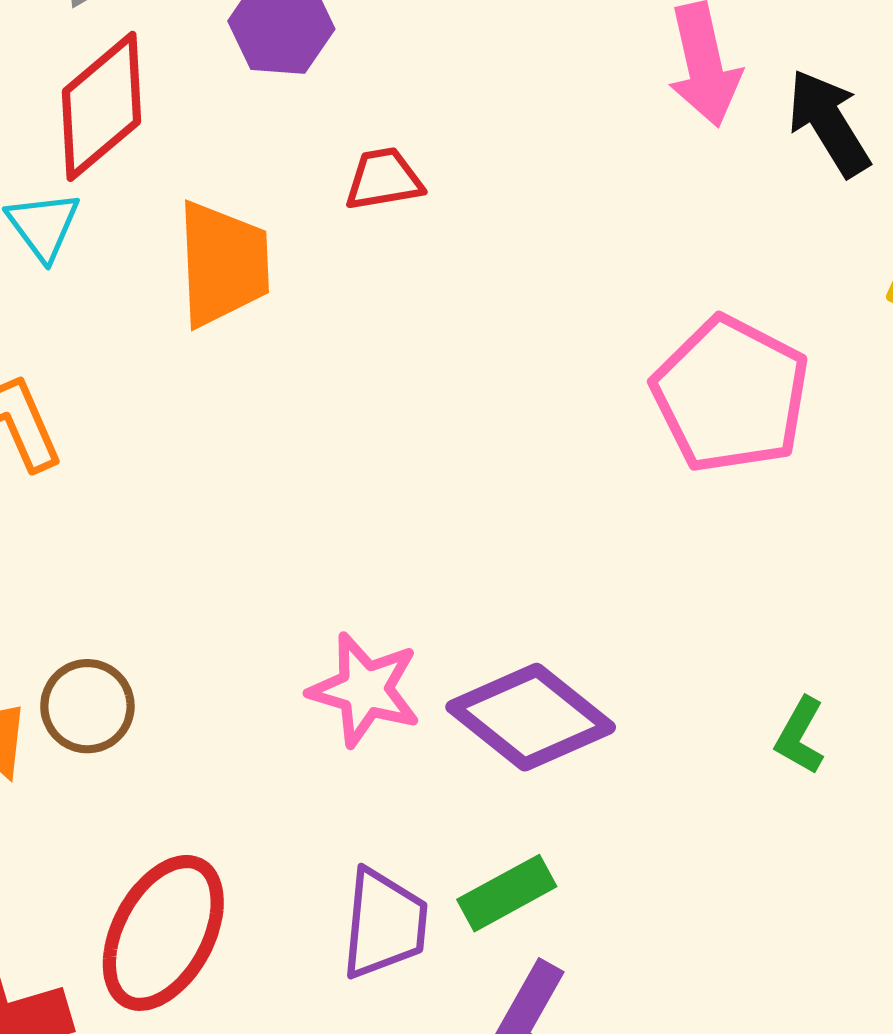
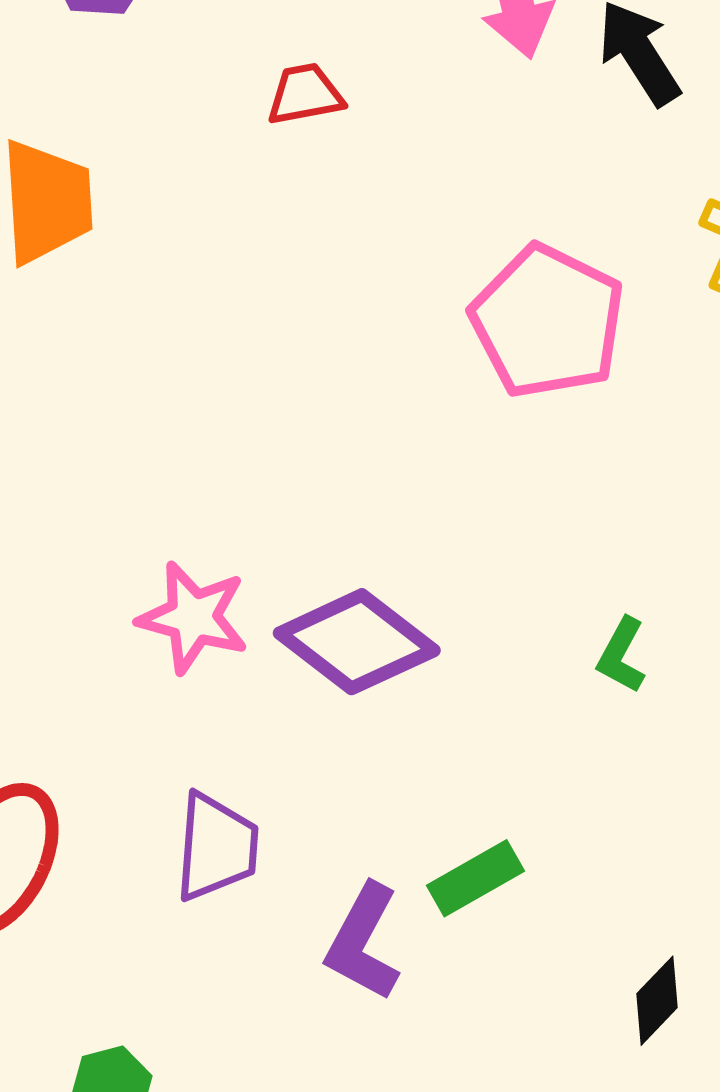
red trapezoid: (384, 179) -> (305, 94), moved
green rectangle: (507, 893) -> (476, 878), moved

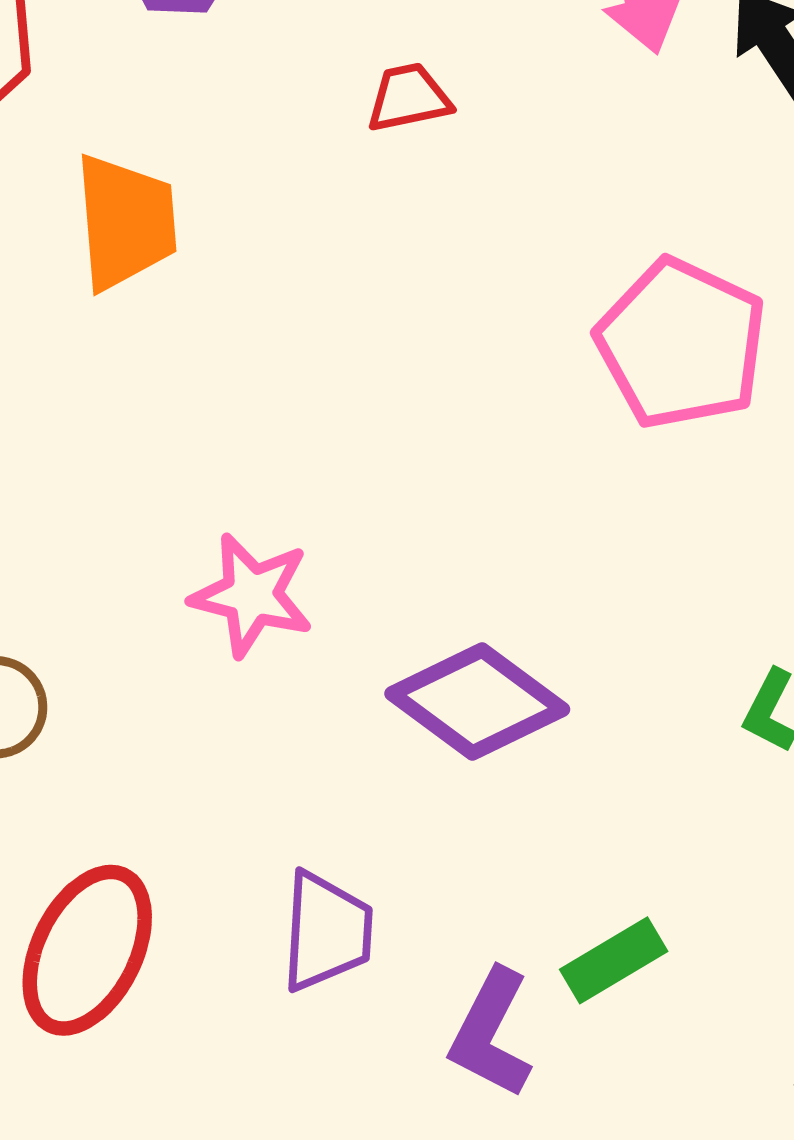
pink star: (193, 618) -> (252, 595), moved

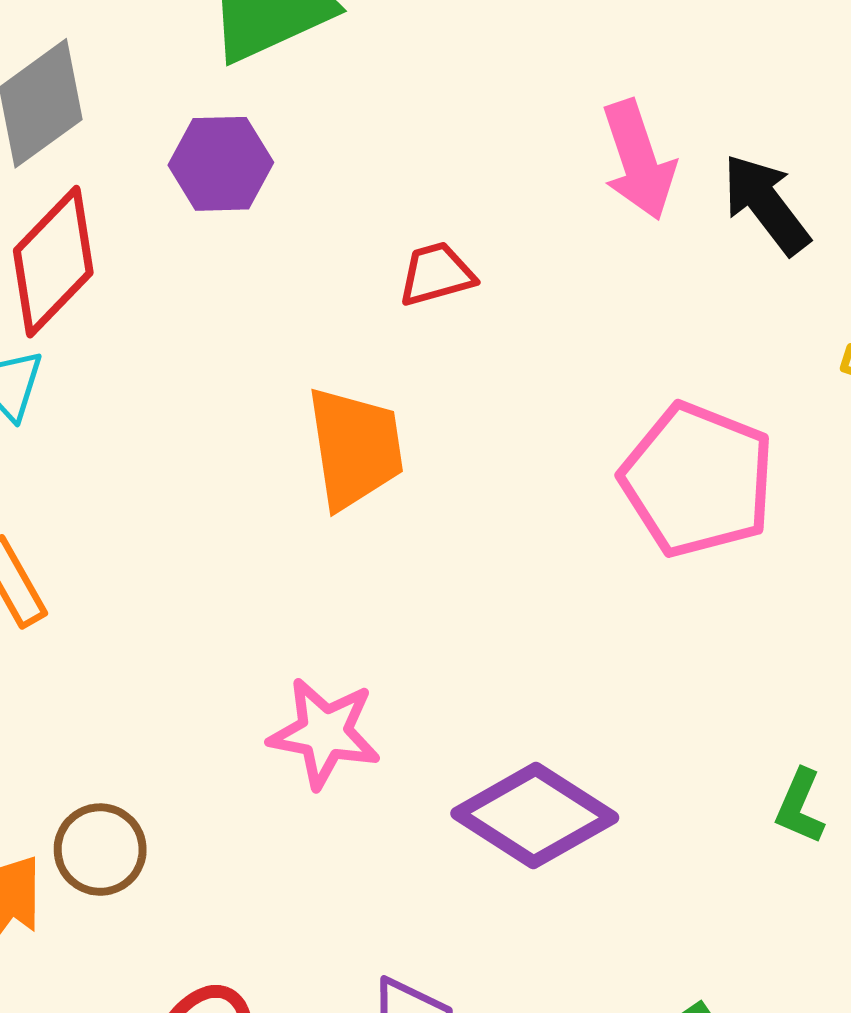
orange trapezoid: (125, 222) -> (355, 448), moved

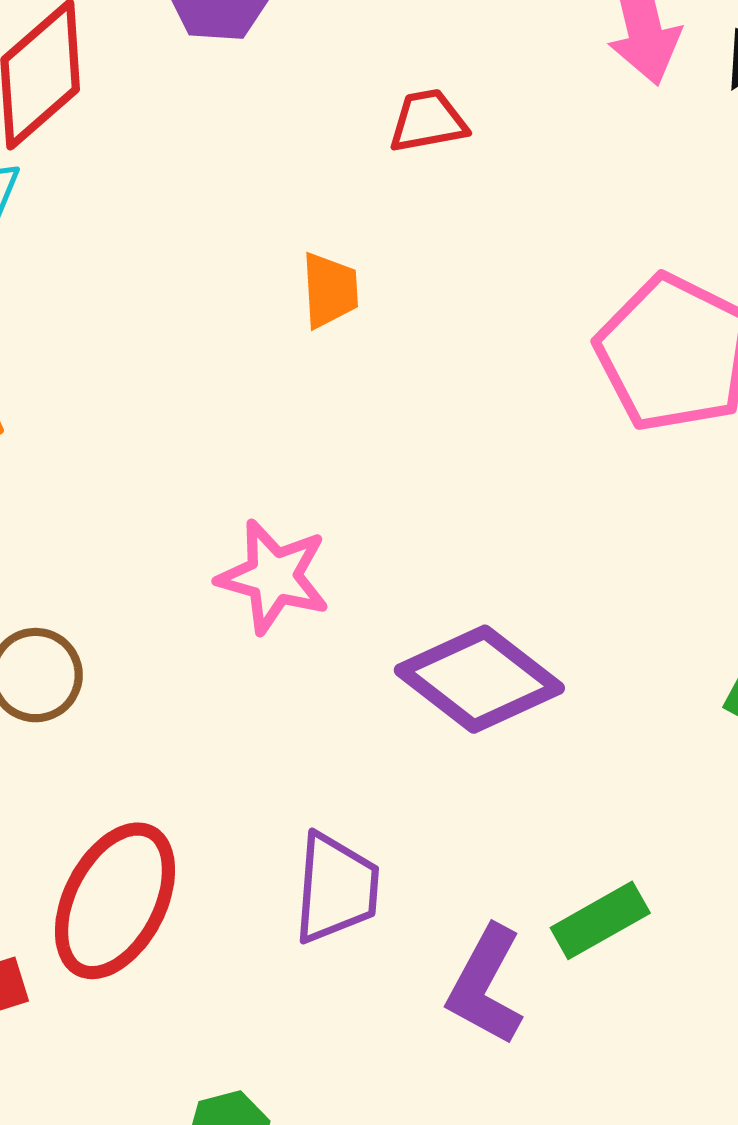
orange trapezoid: (355, 448) -> (330, 290), size x0.6

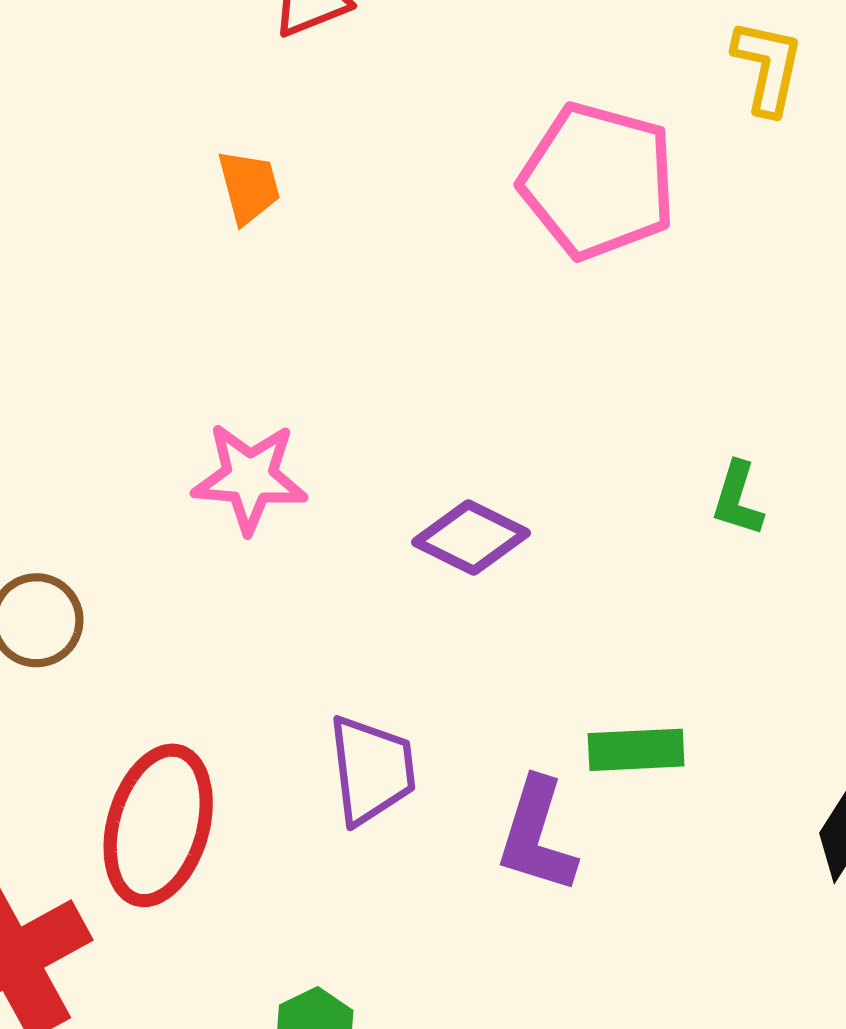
purple diamond: (479, 679) -> (471, 538), size x0.7
green rectangle: (600, 920) -> (636, 750), turned 38

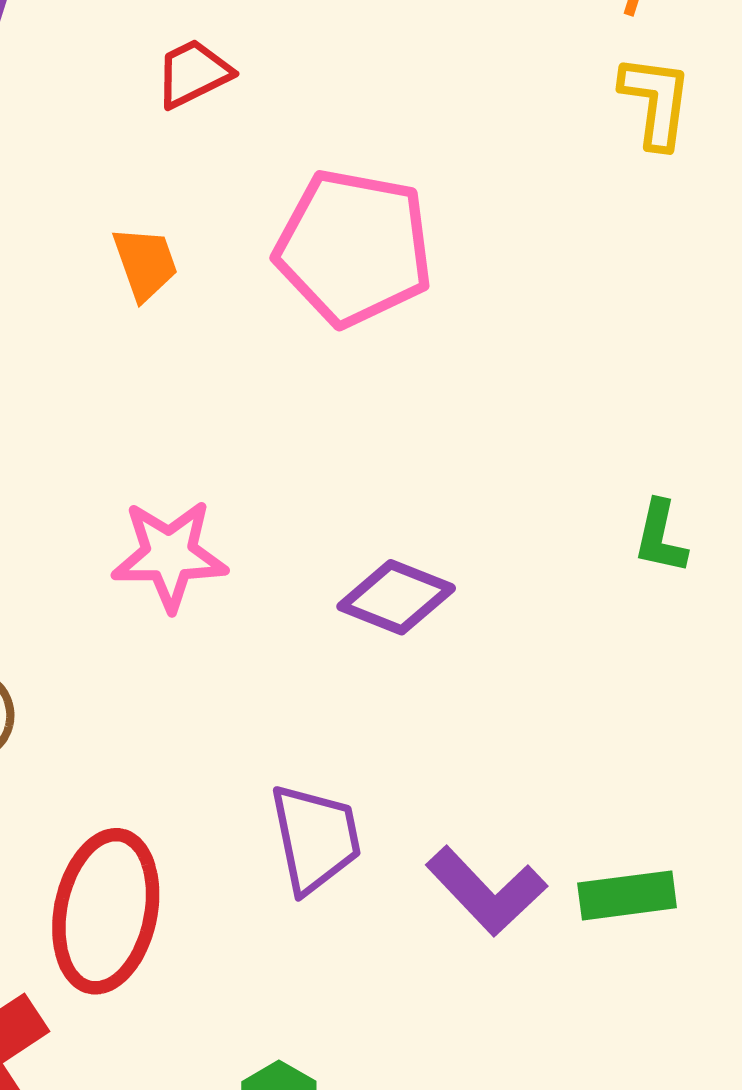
pink pentagon: (598, 181) -> (354, 248), moved
green rectangle: (636, 750) -> (627, 895), moved
purple L-shape: (537, 836) -> (486, 891), turned -56

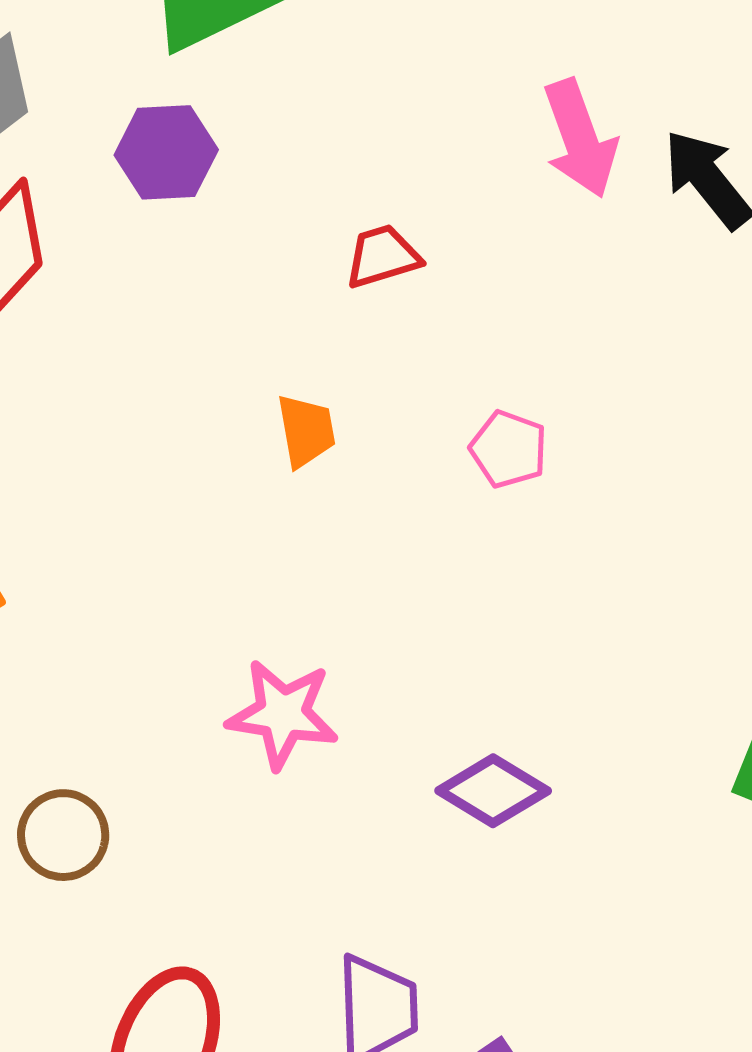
pink pentagon: (354, 248) -> (509, 449), size x0.5

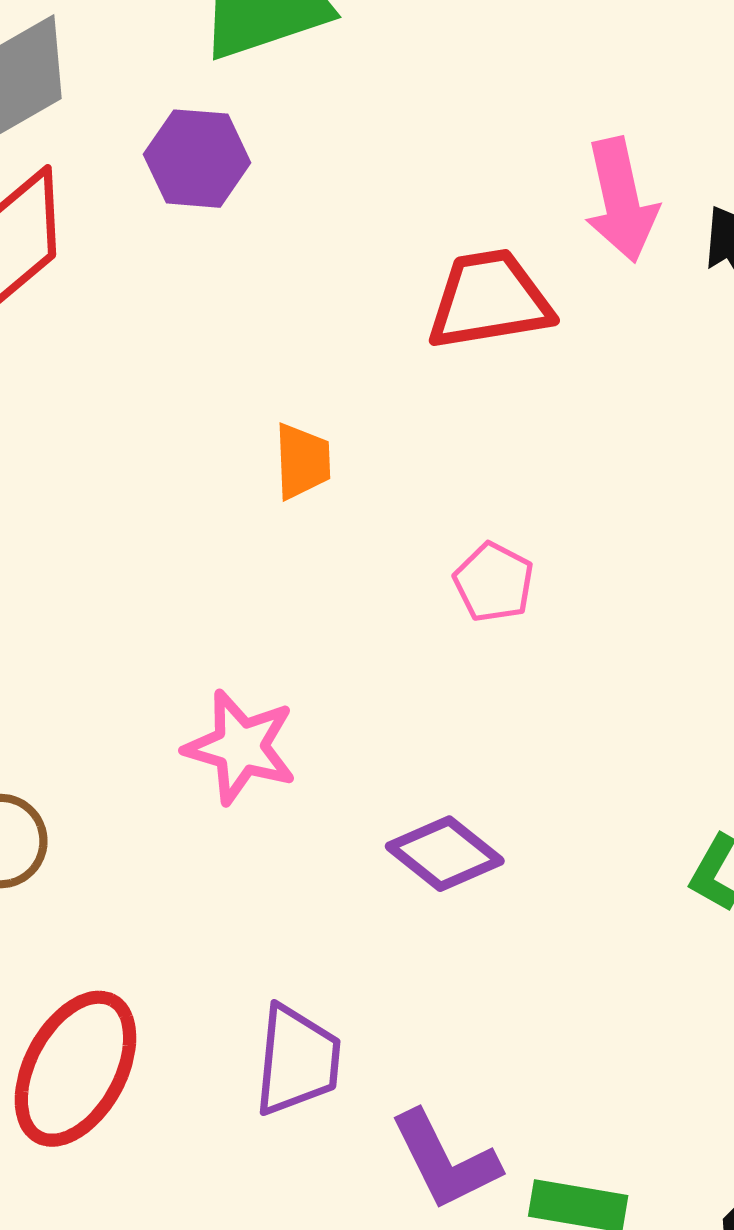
red trapezoid: (383, 256) -> (489, 300), moved, size x1.6
pink pentagon: (509, 449) -> (494, 582), moved

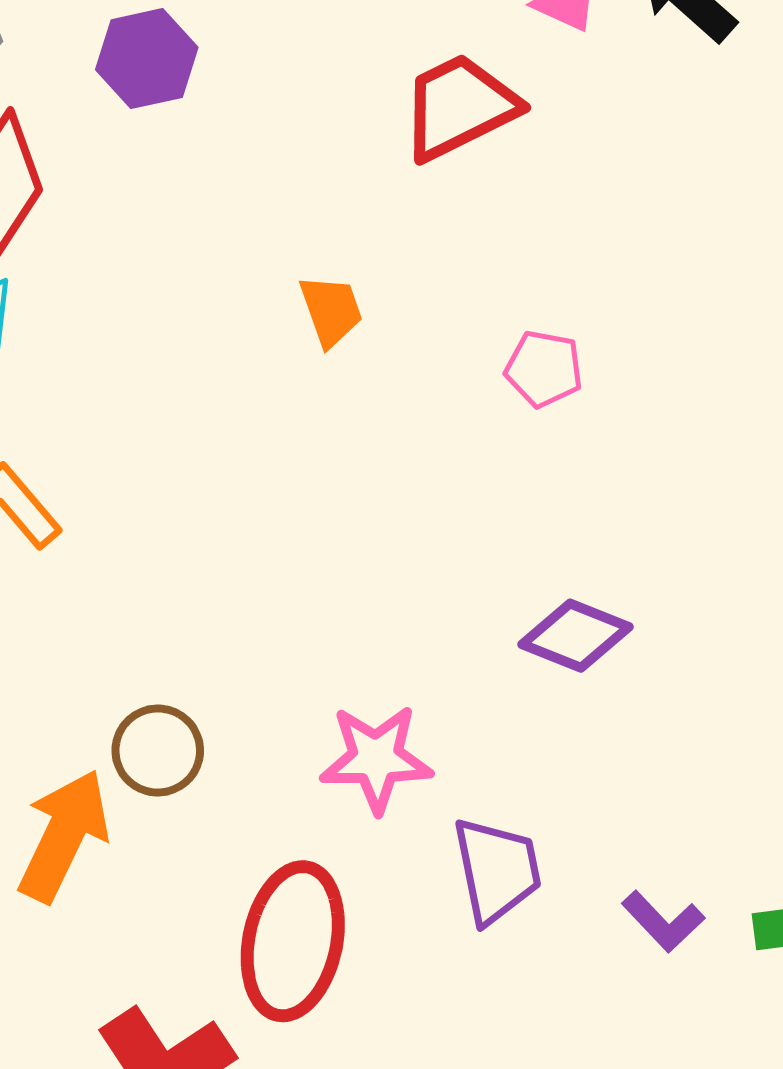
pink star: (240, 747) -> (376, 759), moved
purple L-shape: (445, 1160) -> (663, 921), size x0.7

